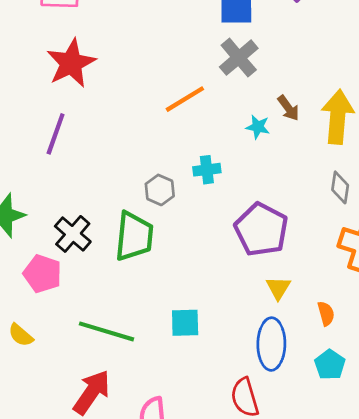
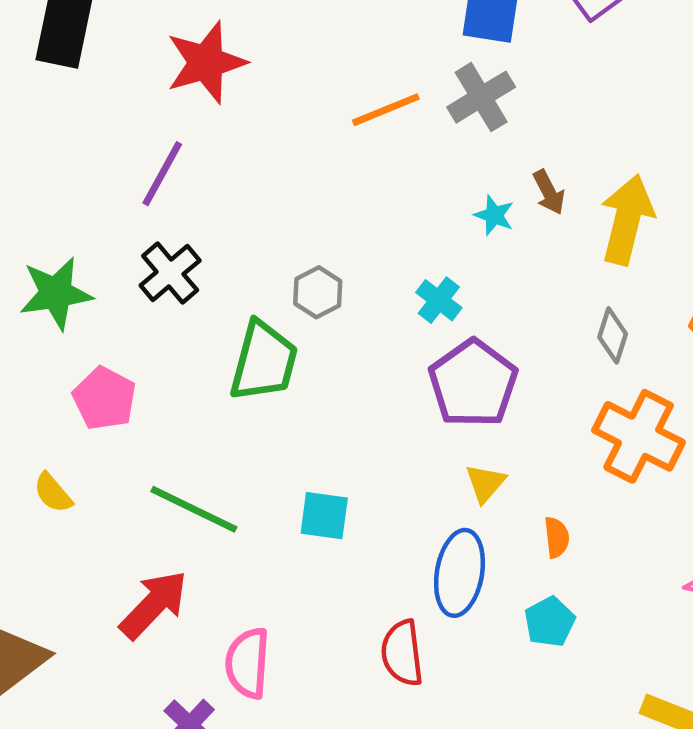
orange line: (185, 99) -> (386, 110), moved
cyan cross: (207, 170) -> (439, 300), moved, turned 36
black cross: (73, 234) -> (170, 273), moved

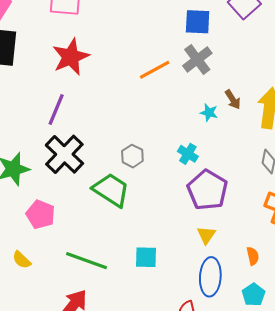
black cross: (170, 273) -> (64, 154), size x1.4
green trapezoid: (264, 361) -> (111, 190), turned -66
yellow triangle: (485, 483) -> (206, 235), moved

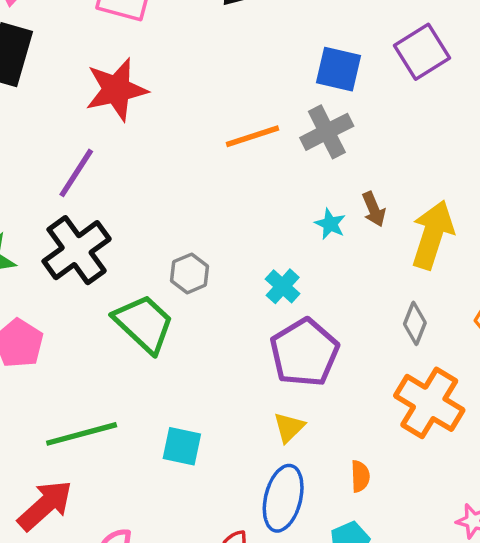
green line: (86, 261) -> (82, 434), turned -45

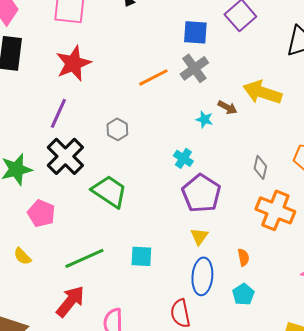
brown arrow: (374, 209) -> (227, 107), turned -30
yellow arrow: (433, 235) -> (262, 92), moved, turned -81
gray hexagon: (190, 273) -> (117, 129), moved

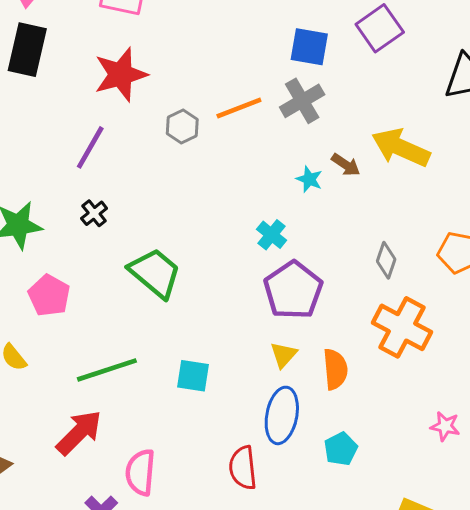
gray hexagon: (117, 129) -> (182, 127), moved
black cross: (65, 156) -> (94, 213), size x0.5
orange semicircle: (243, 257) -> (335, 369), moved, size x1.5

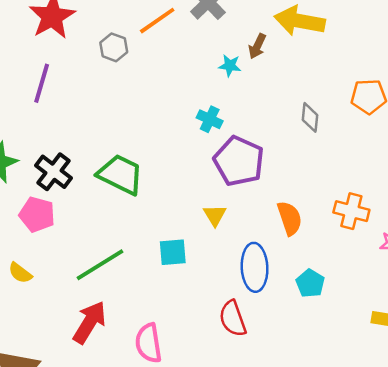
brown arrow: (346, 165) -> (257, 46), turned 95
black cross: (94, 213) -> (53, 172), moved, size x1.6
orange cross: (402, 327) -> (351, 211), moved, size x0.7
yellow triangle: (283, 355) -> (215, 215), moved

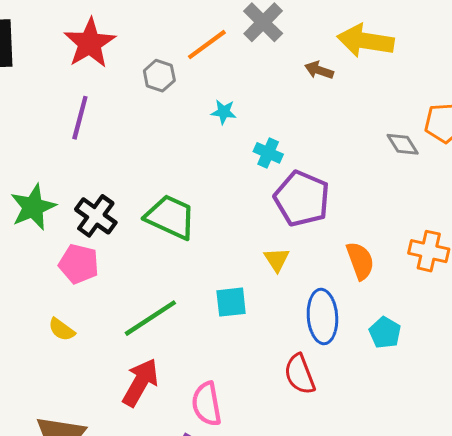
brown arrow: (257, 46) -> (319, 70), turned 85
cyan star: (230, 66) -> (224, 112), moved
gray diamond: (310, 117) -> (403, 144), moved, turned -36

